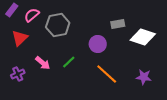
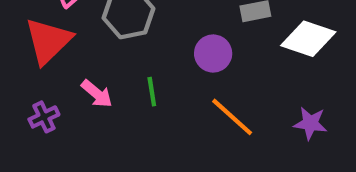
red triangle: (20, 38) -> (48, 41), size x1.4
green line: (69, 62) -> (152, 92), turned -56

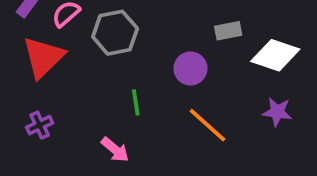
pink arrow: (97, 94) -> (115, 150), moved
purple star: (310, 123) -> (277, 112), moved

